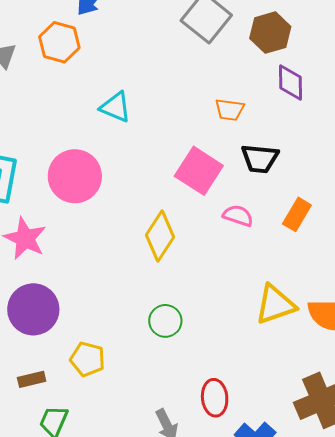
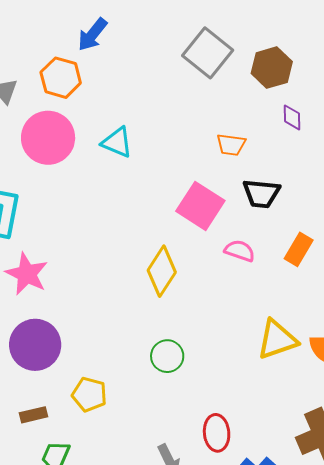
purple diamond: (291, 82) -> (292, 117), size x0.7
pink circle: (75, 176) -> (48, 138), moved

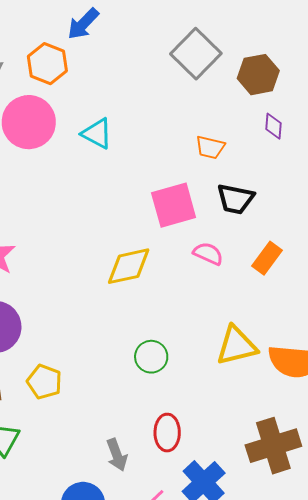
pink square: (200, 206) -> (174, 205), turned 36
yellow diamond: (162, 271) -> (129, 266), turned 39
green circle: (167, 356) -> (151, 357), moved

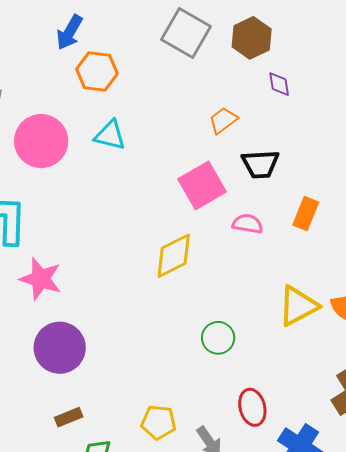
orange hexagon: (47, 64) -> (97, 71), moved
orange trapezoid: (210, 147) -> (223, 120), turned 144
yellow pentagon: (44, 382) -> (159, 422), moved

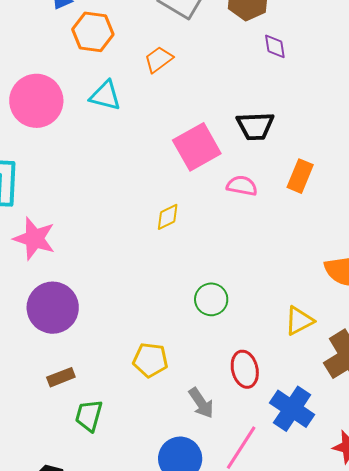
orange trapezoid: (223, 120) -> (159, 59), moved
yellow diamond: (174, 256) -> (168, 217), size x0.6
yellow triangle: (298, 306) -> (299, 321), moved, size x0.7
yellow pentagon: (159, 422) -> (150, 360), moved

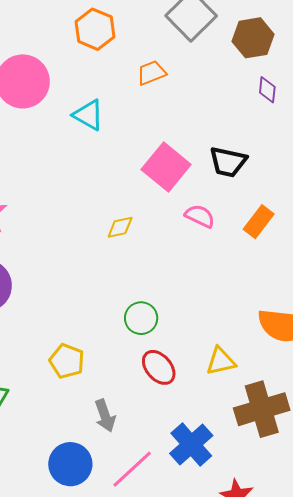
cyan triangle: (105, 96) -> (88, 115), moved
pink square: (197, 147) -> (166, 167), turned -36
red ellipse: (245, 369) -> (159, 367), moved, turned -42

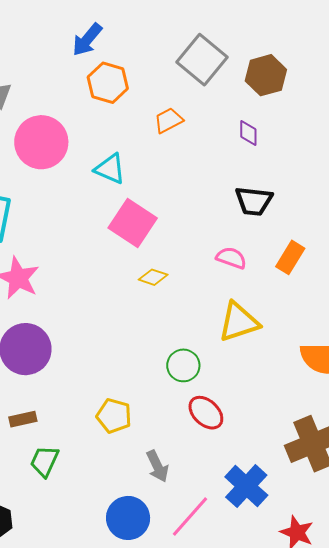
purple diamond: (267, 90) -> (248, 133), moved
pink square: (166, 167) -> (133, 223), moved
yellow diamond: (120, 227) -> (153, 277), turned 36
yellow triangle: (221, 361) -> (239, 322), moved, size x1.4

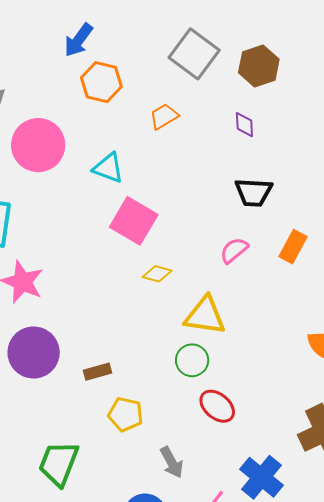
pink semicircle: (231, 258) -> (234, 250), turned -56
yellow triangle: (239, 322) -> (205, 316), moved, turned 30
brown rectangle: (23, 419) -> (97, 372), moved
green trapezoid: (45, 461) -> (59, 463), size x1.4

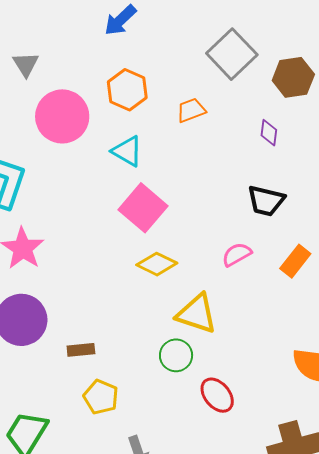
orange hexagon: (101, 82) -> (127, 90), moved
yellow diamond: (157, 274) -> (157, 264), size x1.4
red ellipse: (217, 406) -> (217, 395), moved

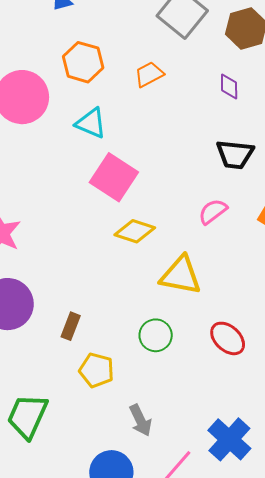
brown rectangle: (81, 350) -> (71, 326), turned -56
green circle: (176, 355) -> (156, 335), moved
red ellipse: (217, 395) -> (228, 338), moved

